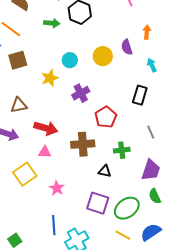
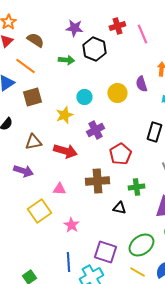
red arrow: (46, 128) -> (65, 151), moved
purple square: (98, 203) -> (105, 252), moved

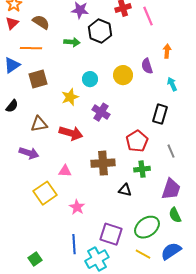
orange line: (25, 66) -> (31, 48), turned -35
purple cross: (95, 130) -> (101, 112), turned -30
red pentagon: (120, 154) -> (137, 141), moved

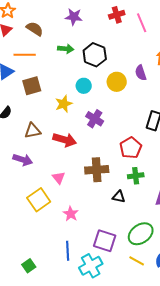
black hexagon: (100, 31) -> (95, 55), moved
pink triangle: (65, 171) -> (59, 178), turned 48

